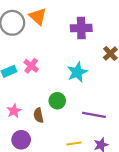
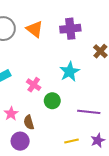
orange triangle: (38, 16) -> (35, 29), moved
pink cross: (31, 66) -> (34, 85), moved
brown semicircle: (39, 115) -> (29, 122), moved

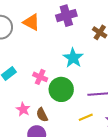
green circle: (52, 101) -> (61, 89), size x1.5
yellow line: (72, 141) -> (86, 117), moved

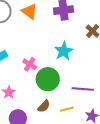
brown semicircle: (42, 115) -> (44, 106), moved, turned -120

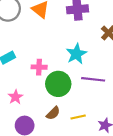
pink cross: (30, 64) -> (39, 67), turned -32
purple line: (83, 89) -> (93, 79), moved

